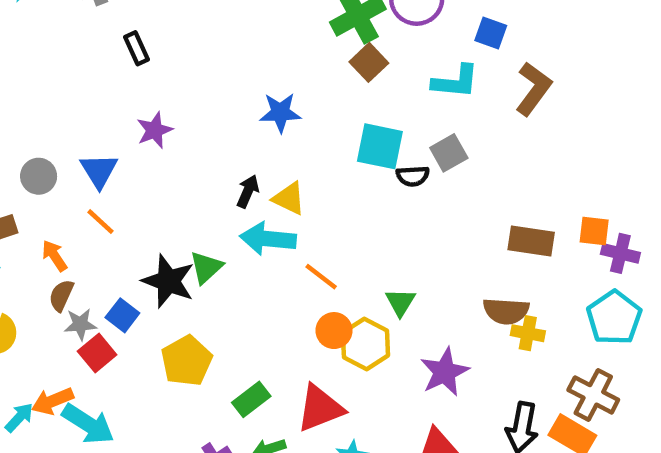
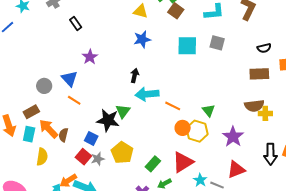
gray square: (449, 153) -> (217, 43), turned -35
black semicircle: (413, 176) -> (264, 48), moved
yellow triangle: (289, 198) -> (141, 11), moved
orange arrow: (54, 256) -> (49, 129), moved, size x1.5
gray star: (80, 324) -> (98, 159), moved

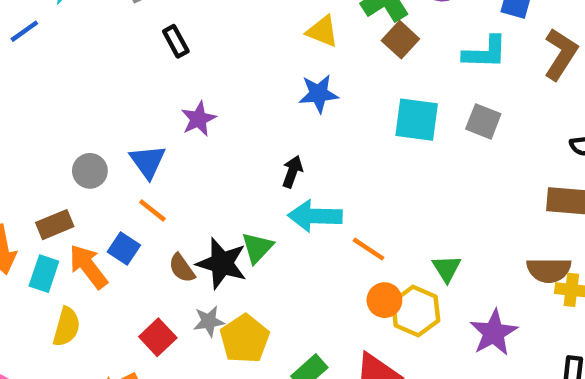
brown semicircle: (63, 135) -> (182, 268), moved, turned -56
blue square: (91, 138) -> (124, 248), moved
gray star: (98, 159) -> (209, 321), moved

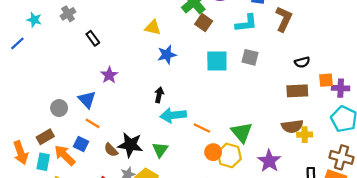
yellow triangle: (323, 31) -> (153, 28), moved
green triangle: (257, 248) -> (160, 150), moved
green triangle: (447, 268) -> (242, 132), size x1.5

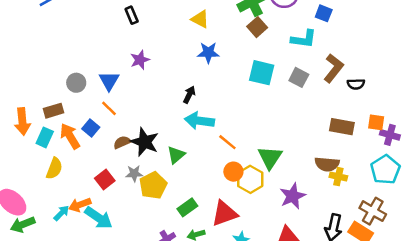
brown L-shape: (284, 19) -> (334, 68), moved
black semicircle: (302, 62) -> (356, 84), moved
brown semicircle: (111, 150) -> (122, 142), turned 96

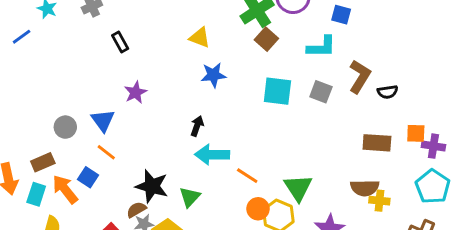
brown semicircle: (122, 142) -> (136, 210), moved

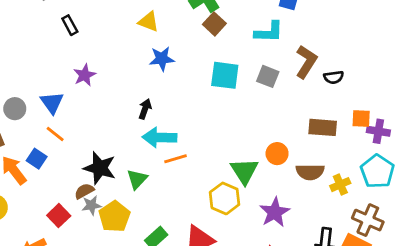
orange line: (247, 176) -> (175, 159), moved, turned -50
yellow cross: (379, 201) -> (340, 185), moved, turned -30
orange circle: (258, 209) -> (277, 154), moved

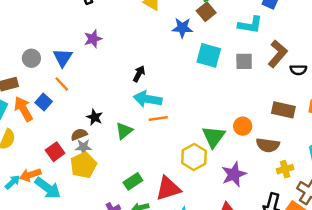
blue star: (162, 59) -> (182, 28), moved
gray square: (268, 76) -> (244, 61), turned -30
black star: (100, 168) -> (95, 117), size x0.6
yellow cross: (340, 185) -> (285, 169), moved
yellow pentagon: (114, 217) -> (83, 165), moved

